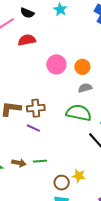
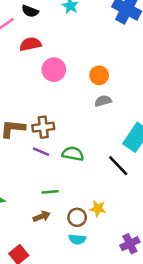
pink circle: (56, 64) -> (54, 70), moved
green semicircle: (79, 113) -> (73, 154), moved, size x0.7
brown arrow: (19, 163) -> (42, 216), moved, turned -32

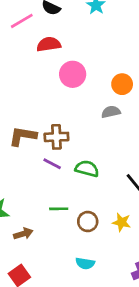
gray semicircle: (103, 101) -> (111, 112), moved
yellow star: (98, 209) -> (122, 222), moved
brown arrow: (42, 216) -> (23, 234), moved
brown circle: (77, 217) -> (88, 222), moved

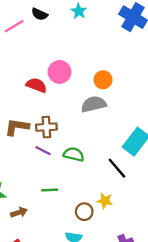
red semicircle: (49, 44) -> (36, 85), moved, turned 30
gray semicircle: (111, 112) -> (94, 104), size x1.5
brown circle: (88, 222) -> (84, 212), moved

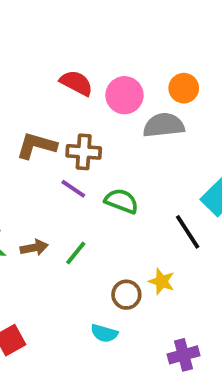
pink circle: (60, 72) -> (124, 95), moved
green line: (50, 190) -> (76, 253), turned -56
brown arrow: (19, 212) -> (34, 248), moved

